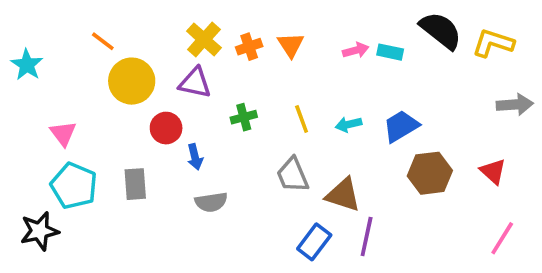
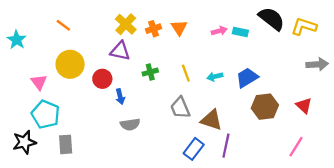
yellow circle: (132, 81) -> (70, 64), moved
gray rectangle: (135, 184) -> (66, 144), moved
pink line: (502, 238) -> (296, 147), moved

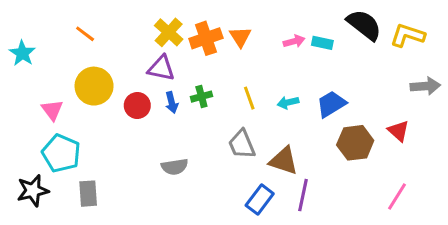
orange cross: (154, 29) -> (206, 38), size x1.5
blue arrow: (120, 97) -> (172, 102), moved
red triangle: (304, 105) -> (398, 131), moved

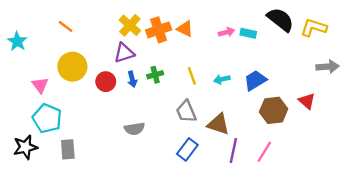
orange triangle: (240, 37) -> (185, 29), turned -30
purple triangle: (161, 68) -> (124, 53), turned -30
pink line: (397, 197) -> (264, 152), moved
blue rectangle: (260, 200) -> (187, 149), moved

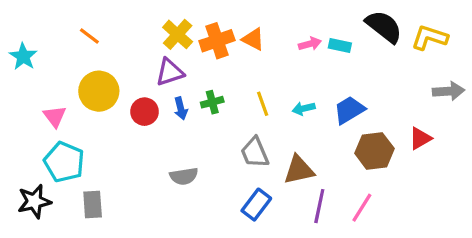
red triangle: (307, 101) -> (420, 138), turned 48
brown triangle: (218, 124) -> (299, 170), turned -30

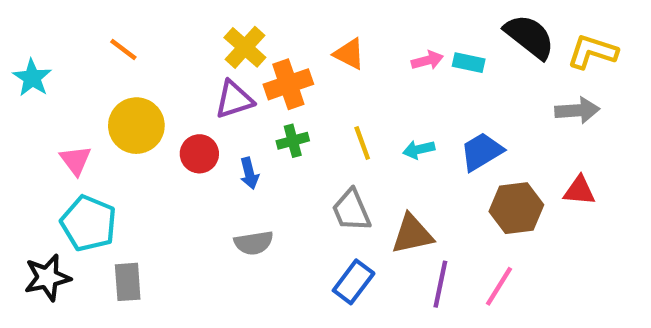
orange cross: (217, 41) -> (288, 84), moved
gray arrow: (448, 91) -> (577, 110), moved
blue arrow: (181, 108) -> (249, 173), moved
red triangle: (420, 138) -> (579, 191), turned 35

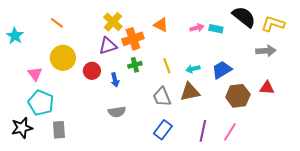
brown triangle: (412, 234) -> (190, 92), moved

